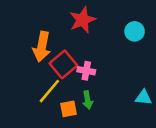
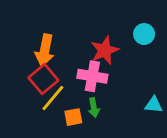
red star: (82, 20) -> (105, 50), moved
red square: (63, 64) -> (43, 79), moved
pink cross: (86, 71) -> (92, 76), size x1.5

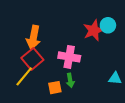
red star: (105, 50) -> (94, 30), moved
yellow line: (53, 98) -> (24, 76), moved

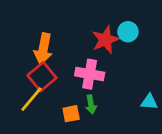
cyan circle: (108, 25) -> (128, 32), moved
red star: (94, 30) -> (105, 40), moved

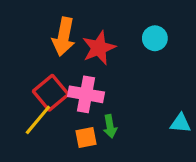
red star: (105, 40) -> (99, 48), moved
orange arrow: (43, 49) -> (64, 37), moved
pink cross: (90, 74) -> (86, 94), moved

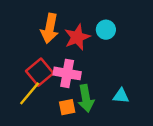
cyan circle: (155, 38) -> (106, 30), moved
cyan triangle: (180, 123) -> (121, 96), moved
green arrow: (110, 126) -> (86, 98), size x1.5

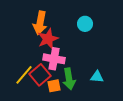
red star: (77, 37) -> (48, 39), moved
red square: (40, 72) -> (40, 75), moved

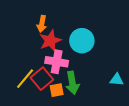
orange arrow: (40, 23) -> (42, 24), size x0.7
cyan circle: (85, 24) -> (82, 41), moved, size x1.5
cyan triangle: (97, 77) -> (117, 80), moved

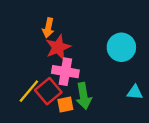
cyan circle: (82, 41) -> (121, 47), moved

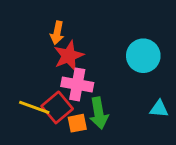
yellow line: (29, 91) -> (34, 107), turned 70

